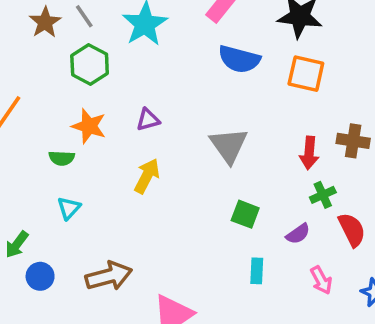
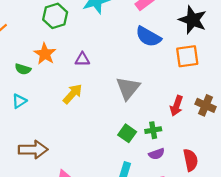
orange square: (306, 74) -> (187, 56), turned -35
green cross: (323, 195) -> (153, 130), moved

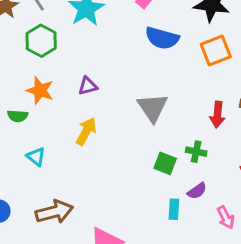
cyan triangle: (19, 101) -> (36, 157), moved, turned -35
green cross: (153, 130) -> (196, 152), turned 35
purple semicircle: (157, 154) -> (197, 191), moved

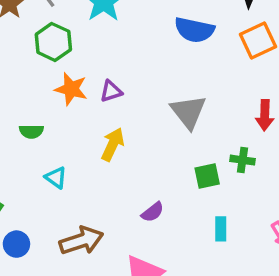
orange star: (40, 90) -> (71, 89), moved
green square: (165, 163) -> (207, 176), turned -30
purple semicircle: (197, 191) -> (153, 212), moved

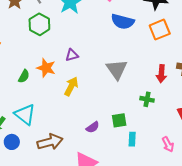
orange star: (71, 89) -> (46, 68), moved
green semicircle: (31, 131) -> (24, 76), turned -64
green square: (207, 176) -> (119, 120), moved
cyan triangle: (56, 178) -> (25, 114), moved, size x1.6

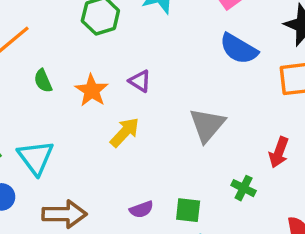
purple triangle: (72, 55) -> (140, 81), turned 32
green semicircle: (24, 76) -> (43, 81), moved, turned 112

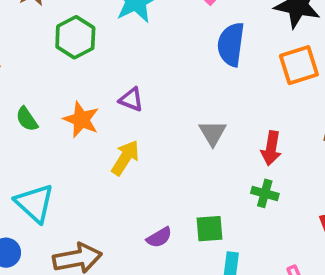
blue semicircle: (239, 49) -> (231, 44), turned 78
gray triangle: (207, 125) -> (213, 133), size x0.7
red arrow: (279, 152) -> (271, 148), moved

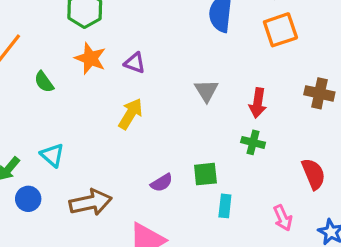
orange star: (81, 120) -> (90, 58), moved
cyan triangle: (35, 203) -> (52, 155), size x0.7

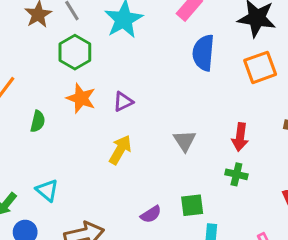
purple triangle: (135, 63) -> (123, 102), turned -45
green semicircle: (44, 82) -> (38, 121), turned -130
gray triangle: (206, 91) -> (185, 141), moved

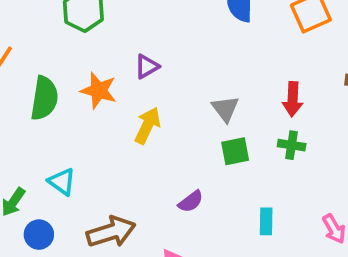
orange star: (81, 98) -> (99, 90), moved
green semicircle: (38, 121) -> (44, 98), size x1.6
green square: (192, 205) -> (235, 151), moved

